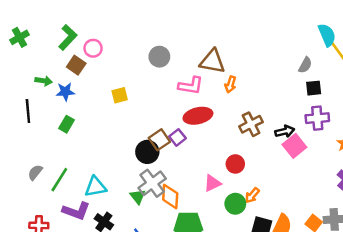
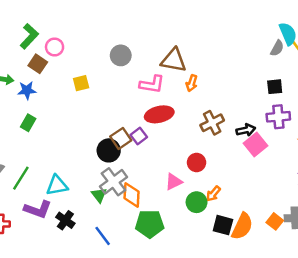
gray semicircle: (305, 65) -> (277, 48), moved
yellow square: (120, 95) -> (81, 83), moved

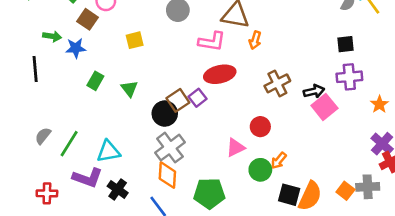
green rectangle: (28, 123) -> (95, 81), moved
green triangle: (99, 195) -> (129, 89), moved
orange diamond: (132, 195) -> (167, 175), moved

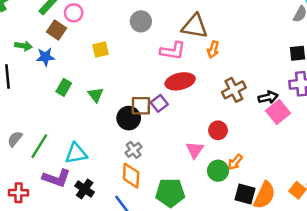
brown square: (178, 100) -> (141, 106), turned 35
gray cross: (170, 148) -> (134, 150), size x0.6
pink triangle: (235, 148) -> (195, 150), turned -30

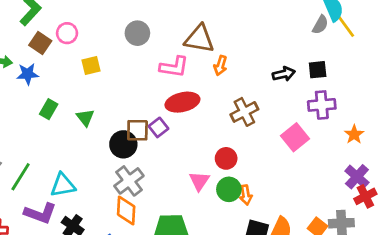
pink circle: (74, 13) -> (67, 33), moved
black arrow: (268, 97) -> (284, 74), moved
gray cross: (134, 150) -> (129, 181), size x1.5
orange arrow: (235, 162) -> (246, 195), turned -49
green circle: (218, 171) -> (229, 189), moved

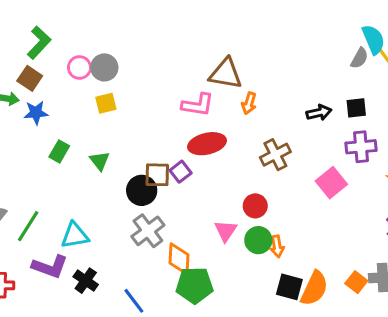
gray circle: (137, 33) -> (104, 67), moved
brown square: (40, 43) -> (30, 78), moved
orange diamond: (126, 210) -> (179, 259), moved

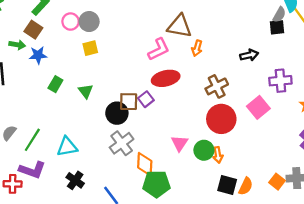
pink L-shape: (198, 105) -> (159, 49), turned -35
black square: (356, 108) -> (277, 27), moved
red circle: (255, 206) -> (221, 119), moved, size x1.6
purple L-shape: (50, 267) -> (32, 170), moved
orange semicircle: (314, 288) -> (246, 186), size x0.7

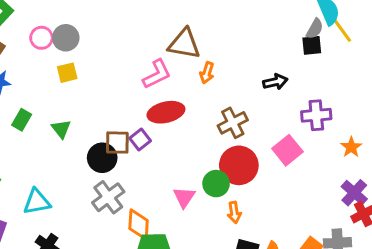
green circle: (204, 150) -> (216, 184), moved

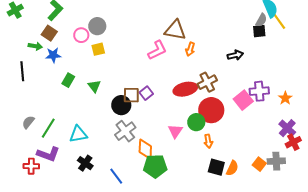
pink circle: (41, 38) -> (81, 35), moved
red ellipse: (166, 112) -> (185, 89), moved
purple cross: (316, 115) -> (259, 91), moved

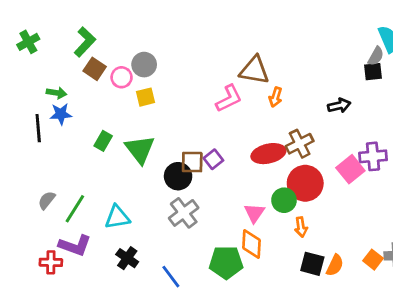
brown square: (49, 33) -> (95, 69), moved
blue star: (53, 55) -> (61, 114), moved
green triangle: (94, 86) -> (140, 149), size x1.6
orange diamond: (145, 149) -> (252, 244), moved

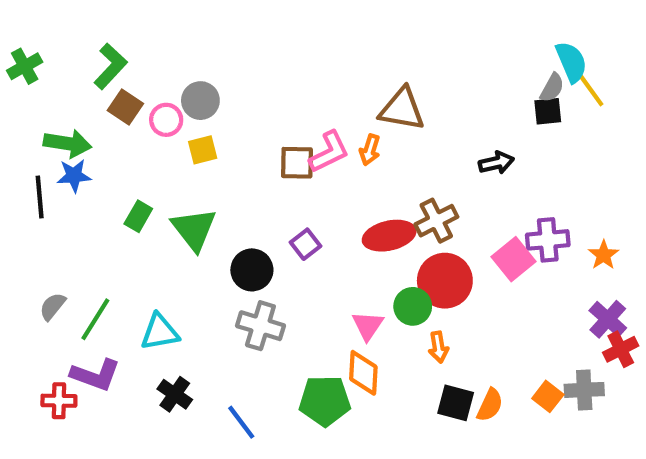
brown triangle: (254, 70) -> (402, 109), moved
green arrow: (57, 93) -> (68, 143), size x1.5
orange arrow: (276, 97) -> (370, 150), moved
brown square: (192, 162) -> (297, 163), moved
gray cross: (184, 213) -> (260, 326), turned -36

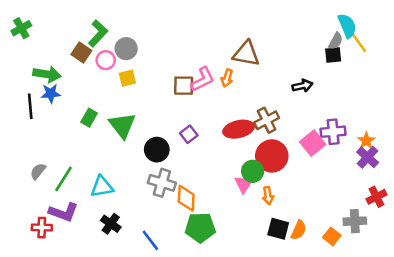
green L-shape: (110, 66) -> (98, 33), moved
purple cross: (608, 319) -> (368, 157), moved
pink triangle: (368, 326) -> (244, 184), moved
orange diamond: (363, 373) -> (186, 198), moved
orange square: (548, 396) -> (332, 236), moved

